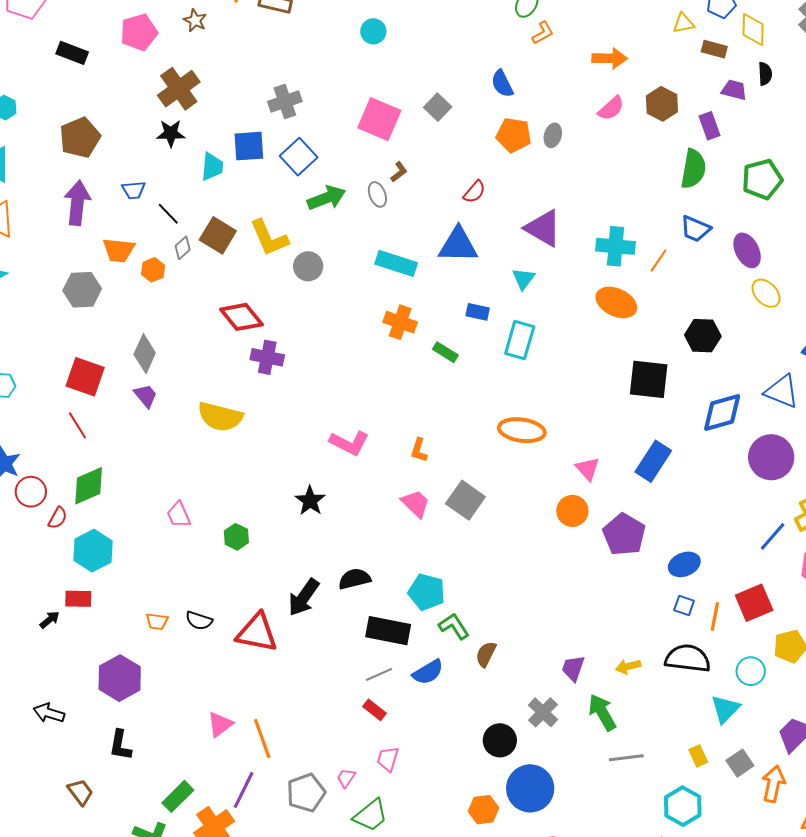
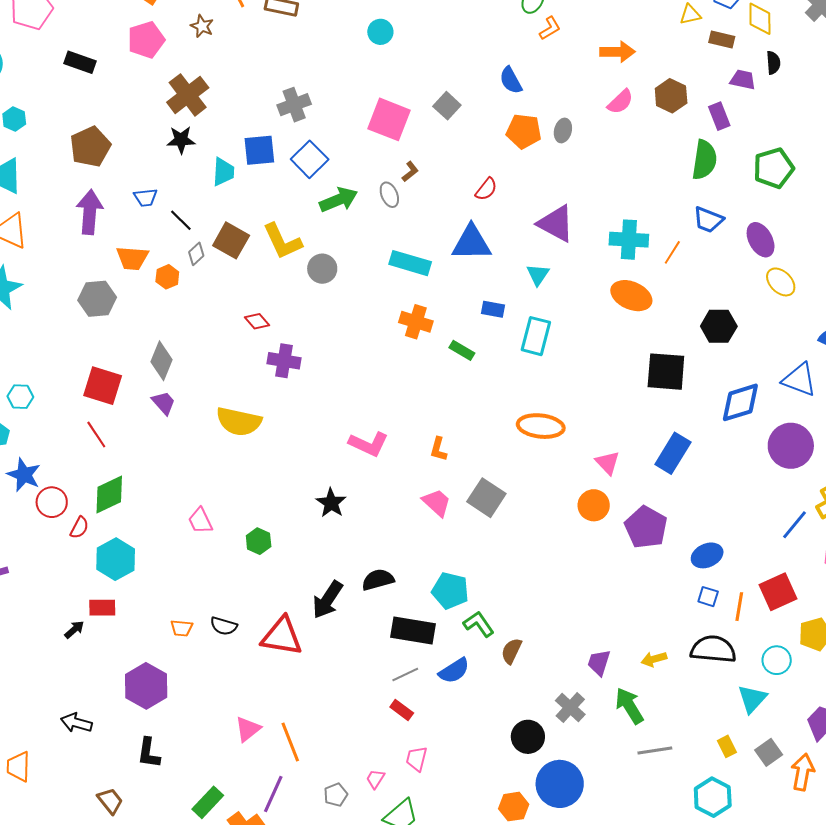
red diamond: (241, 317) -> (257, 321), size x0.6
gray pentagon: (306, 793) -> (336, 795), size x0.6

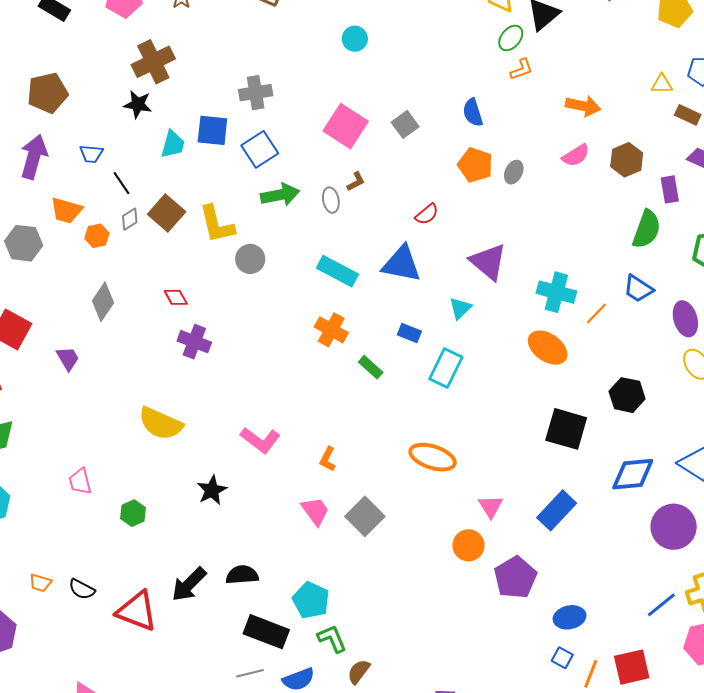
gray diamond: (161, 361) -> (103, 302), moved
yellow semicircle: (239, 422) -> (161, 423), moved

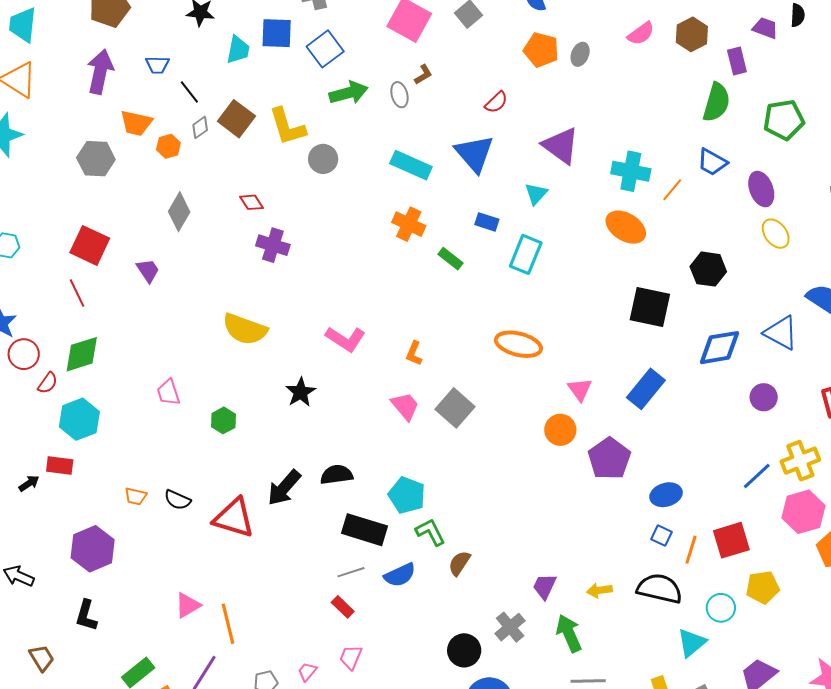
blue triangle: (402, 264) -> (474, 153), turned 42
purple circle: (674, 527) -> (764, 397), size x0.6

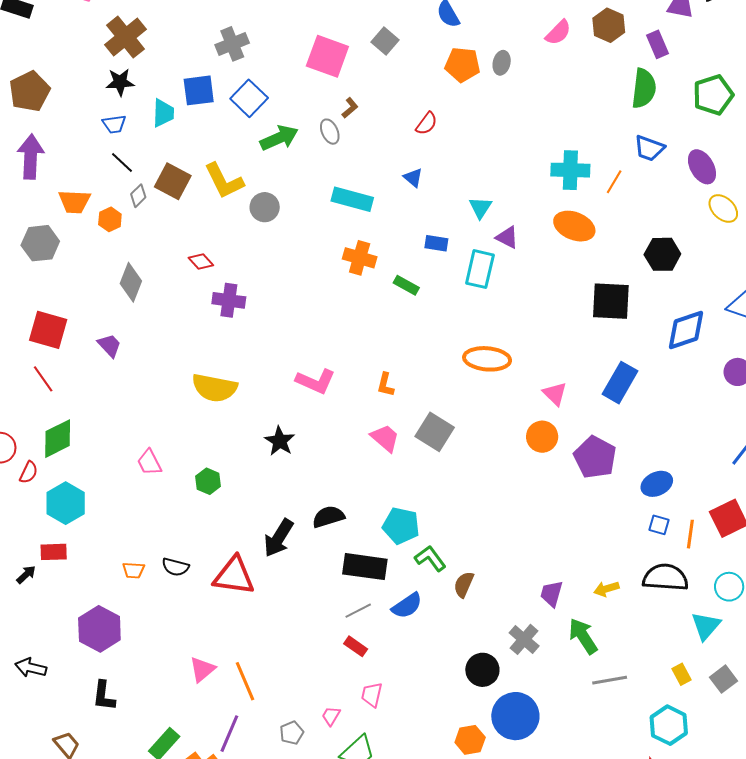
blue trapezoid: (157, 65) -> (114, 124), moved
purple triangle: (561, 146) -> (507, 237), moved, size x0.6
blue triangle: (474, 153) -> (413, 178), size x0.5

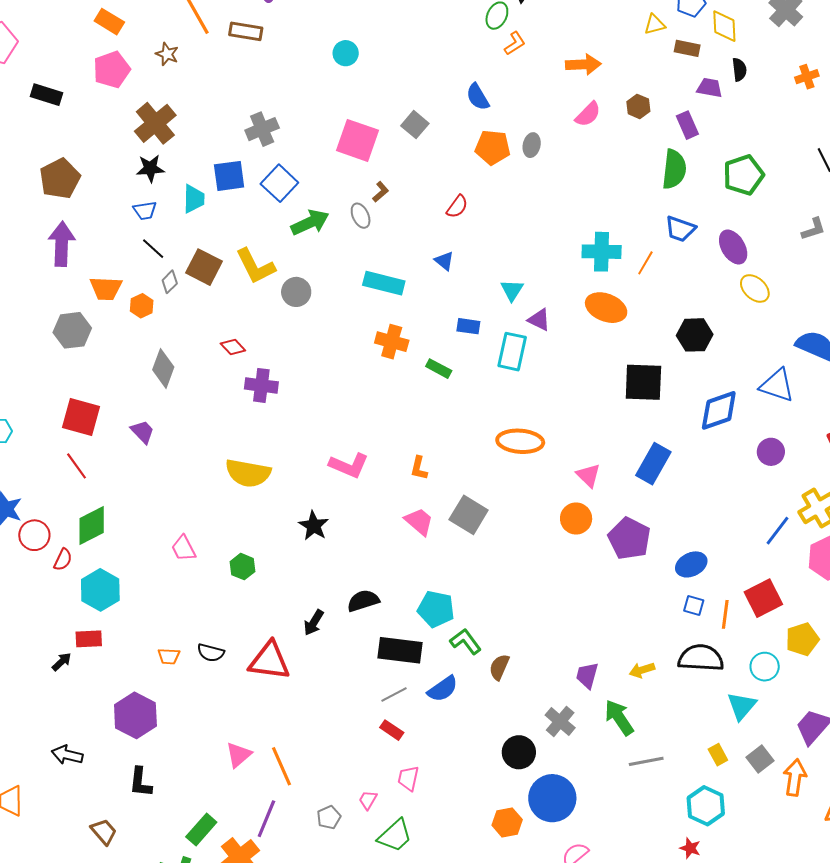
brown hexagon: (609, 25) -> (638, 106), size x0.7
black arrow: (279, 538) -> (314, 623), size x0.7

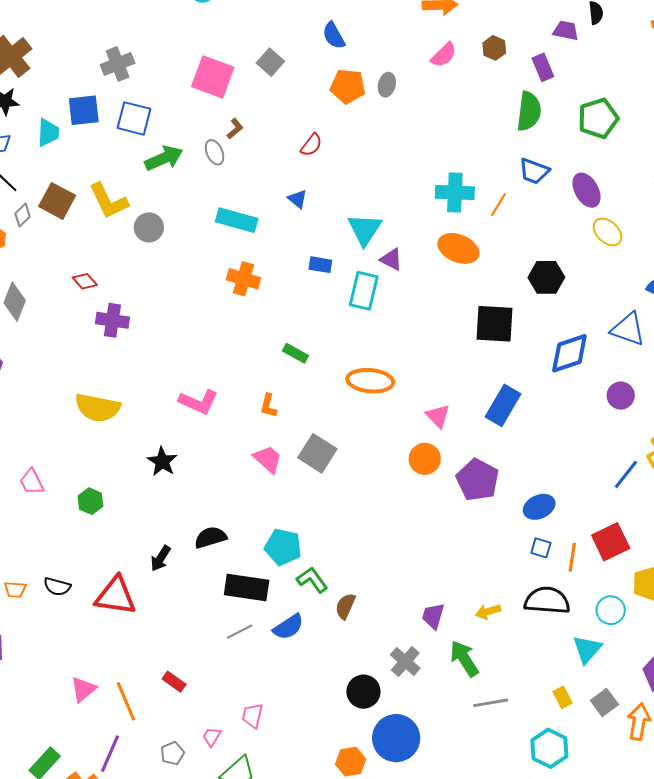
blue square: (279, 183) -> (134, 118), turned -30
cyan triangle: (512, 290) -> (365, 229), size x1.5
green rectangle: (439, 369) -> (296, 353), moved
red rectangle: (392, 730) -> (174, 682), moved

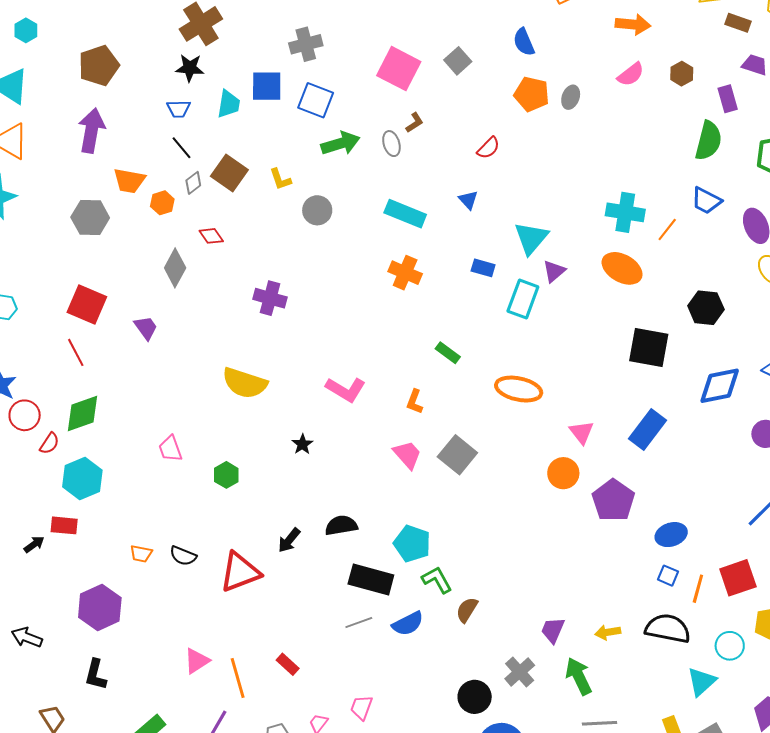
yellow L-shape: (109, 201) -> (280, 179), size x0.6
purple triangle: (391, 259) -> (554, 271), turned 45
red diamond: (85, 281) -> (211, 236), moved
black star: (162, 461) -> (302, 444), size x0.7
red triangle: (116, 596) -> (240, 572), turned -36

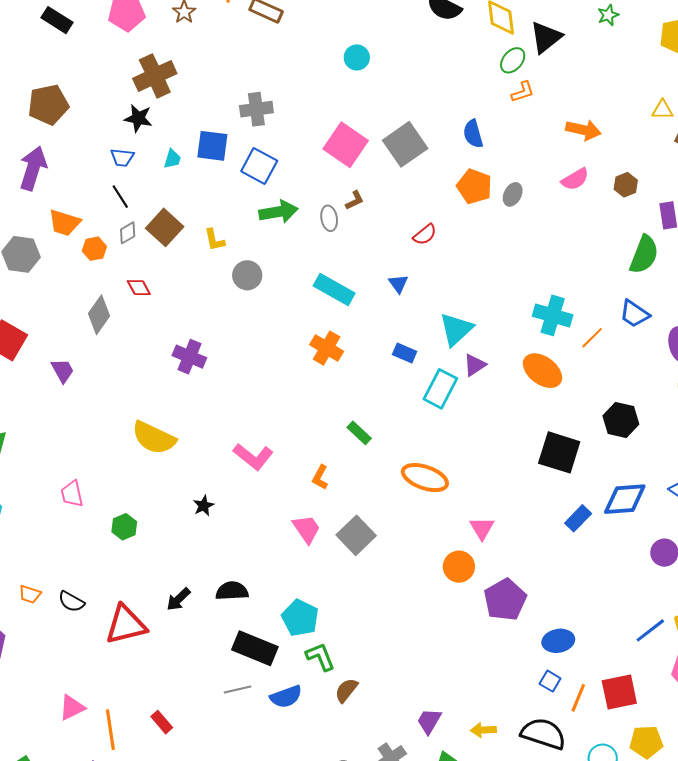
gray square: (458, 61) -> (405, 144), size x1.6
cyan trapezoid: (229, 104) -> (172, 159), size x0.7
blue rectangle: (647, 429) -> (578, 518), moved, size x0.7

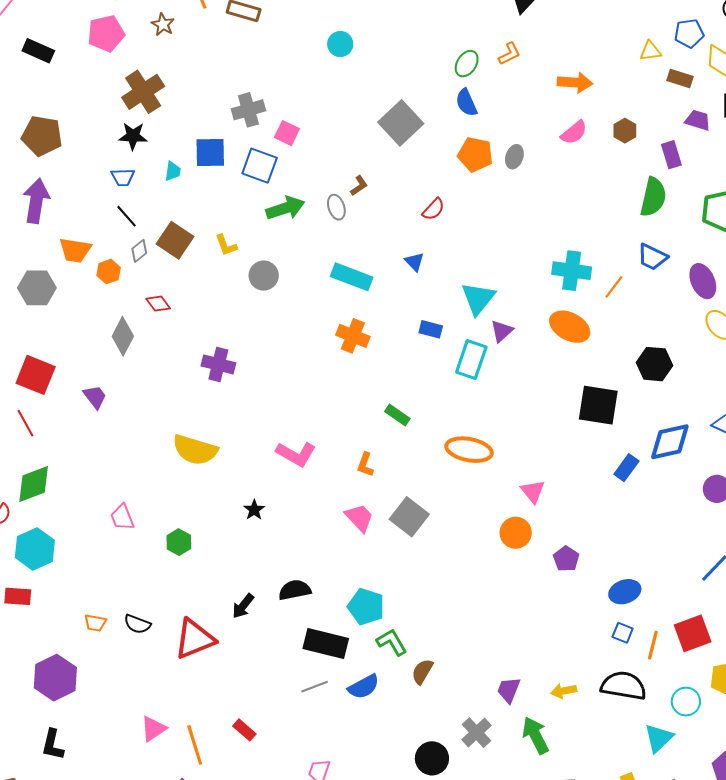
green ellipse: (513, 60) -> (467, 64), moved
brown pentagon: (48, 105) -> (42, 136), turned 30
pink square: (346, 145) -> (287, 133), moved, size x0.6
purple pentagon: (505, 600) -> (566, 559), size x0.6

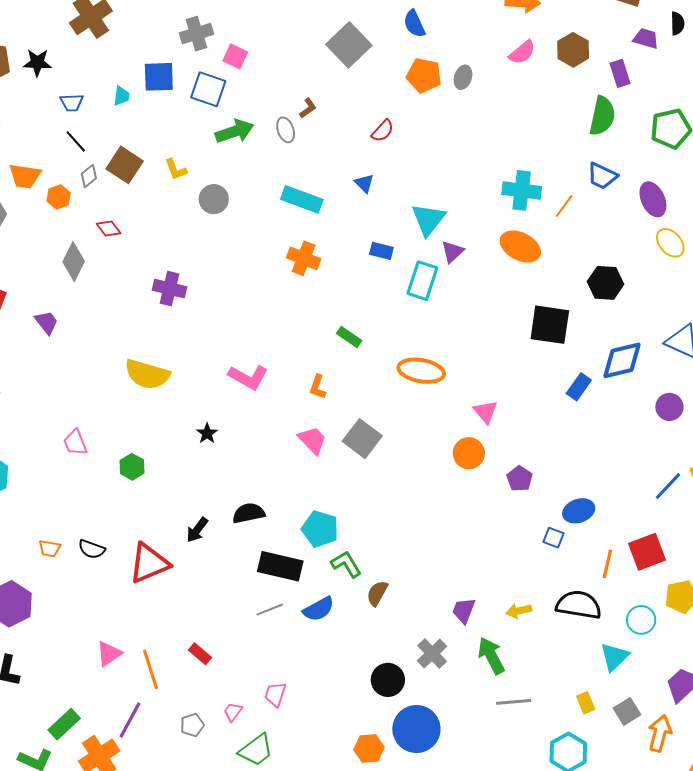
brown hexagon: (625, 131) -> (573, 50), size x1.4
black star: (133, 136) -> (37, 63), moved
blue square: (623, 633) -> (554, 538), moved

